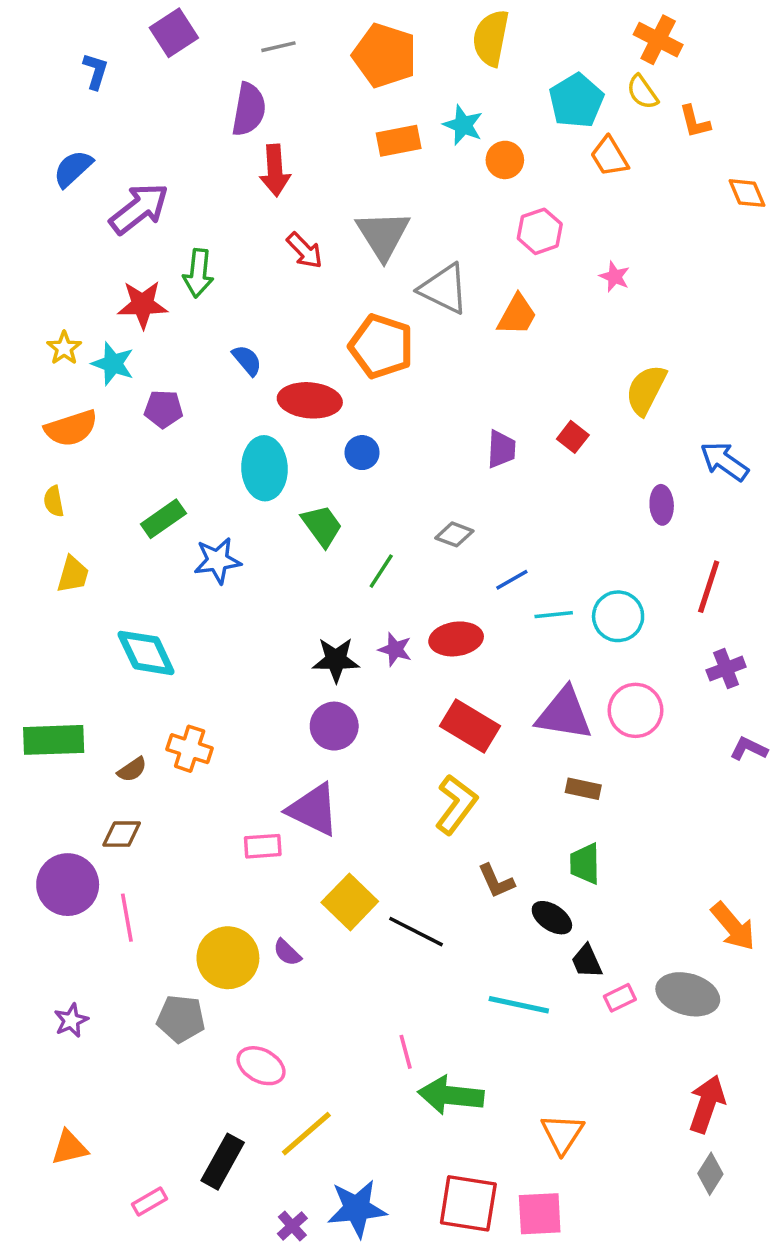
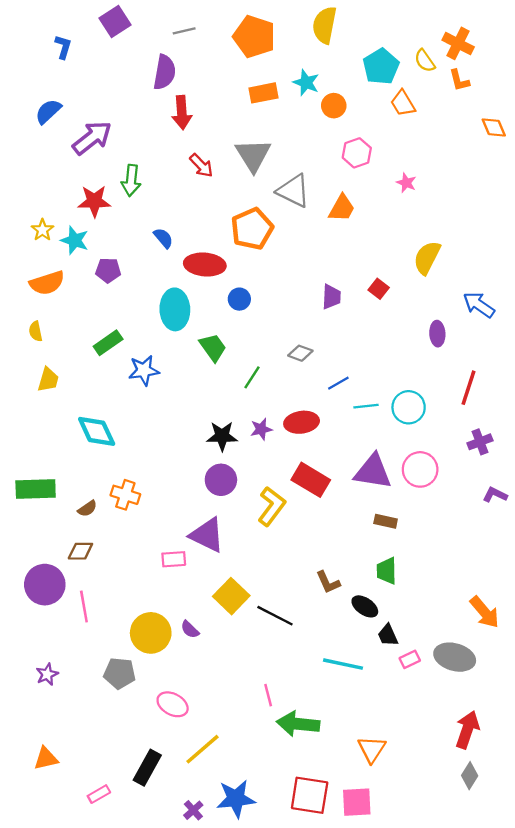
orange cross: (658, 40) -> (458, 43), moved
orange pentagon: (381, 346) -> (252, 229), turned 30
purple star: (395, 649) -> (261, 429), turned -30
yellow L-shape: (456, 804) -> (272, 506), moved

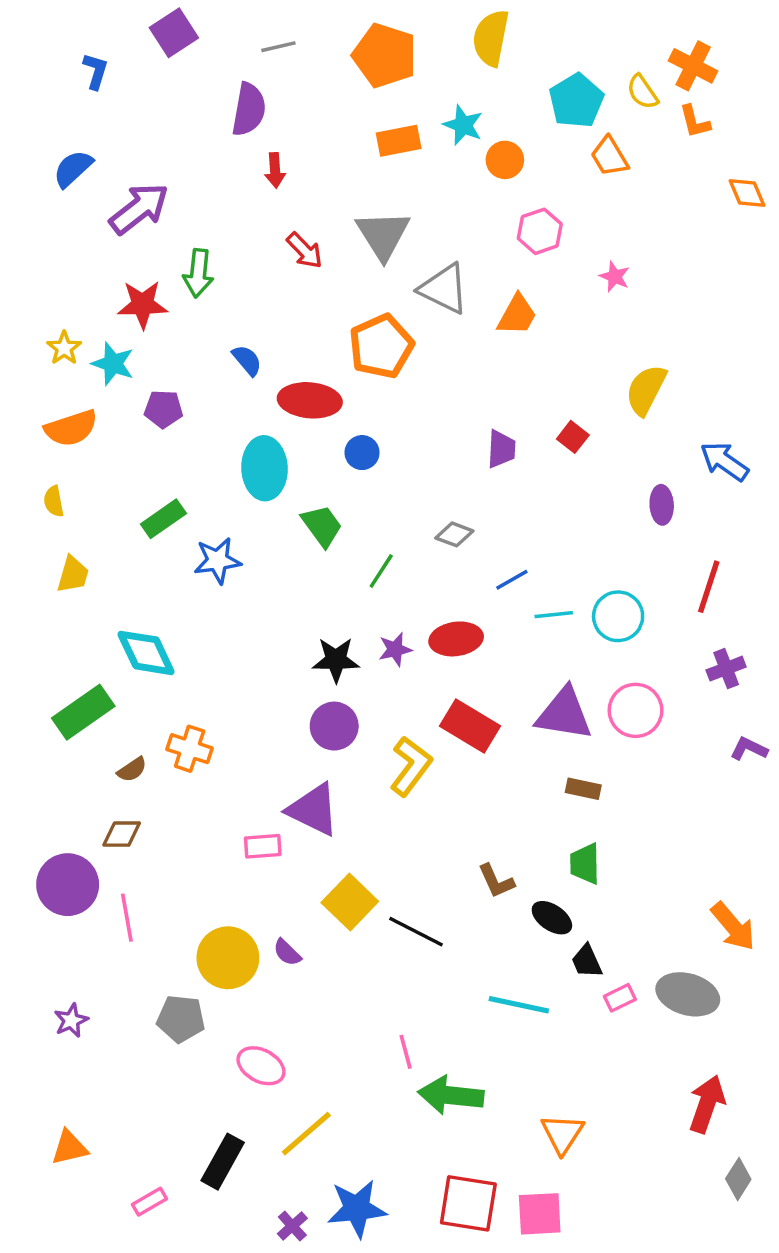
red arrow: (182, 113) -> (275, 170), size x0.7
green rectangle: (36, 489) -> (83, 712), moved, turned -33
gray diamond: (470, 776) -> (738, 1179), moved

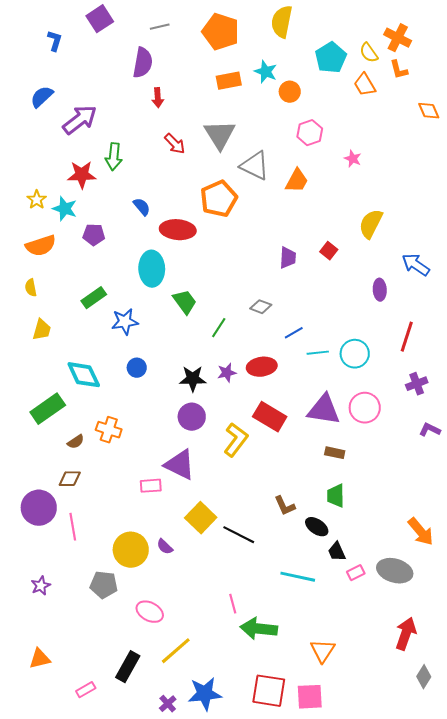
orange trapezoid: (609, 156) -> (365, 85), moved
blue circle: (362, 453) -> (137, 368), moved

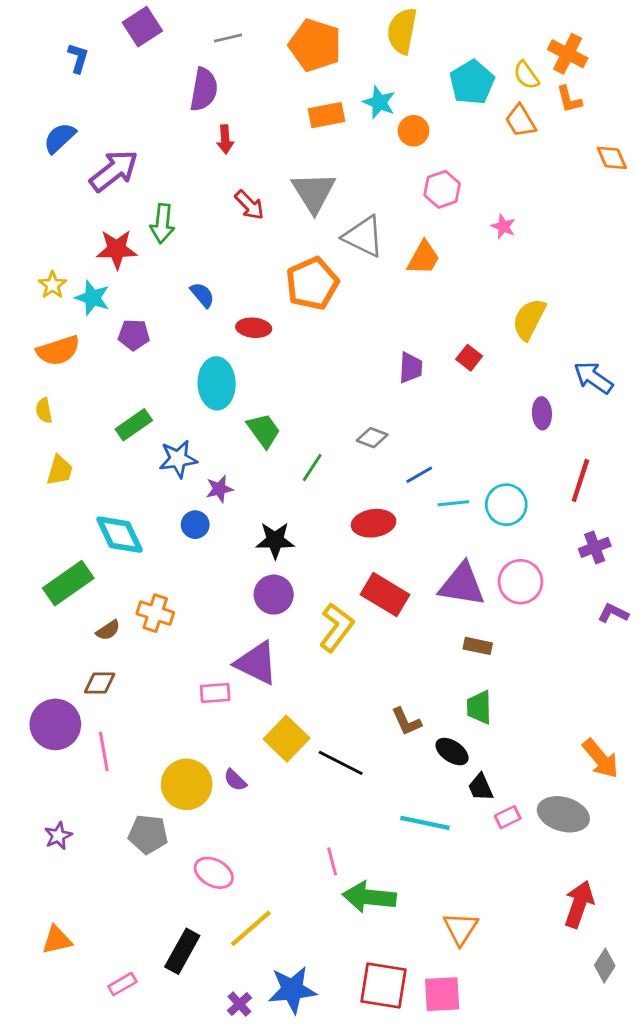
red ellipse: (178, 230) -> (254, 328), size x0.7
purple star: (227, 373) -> (219, 489), moved

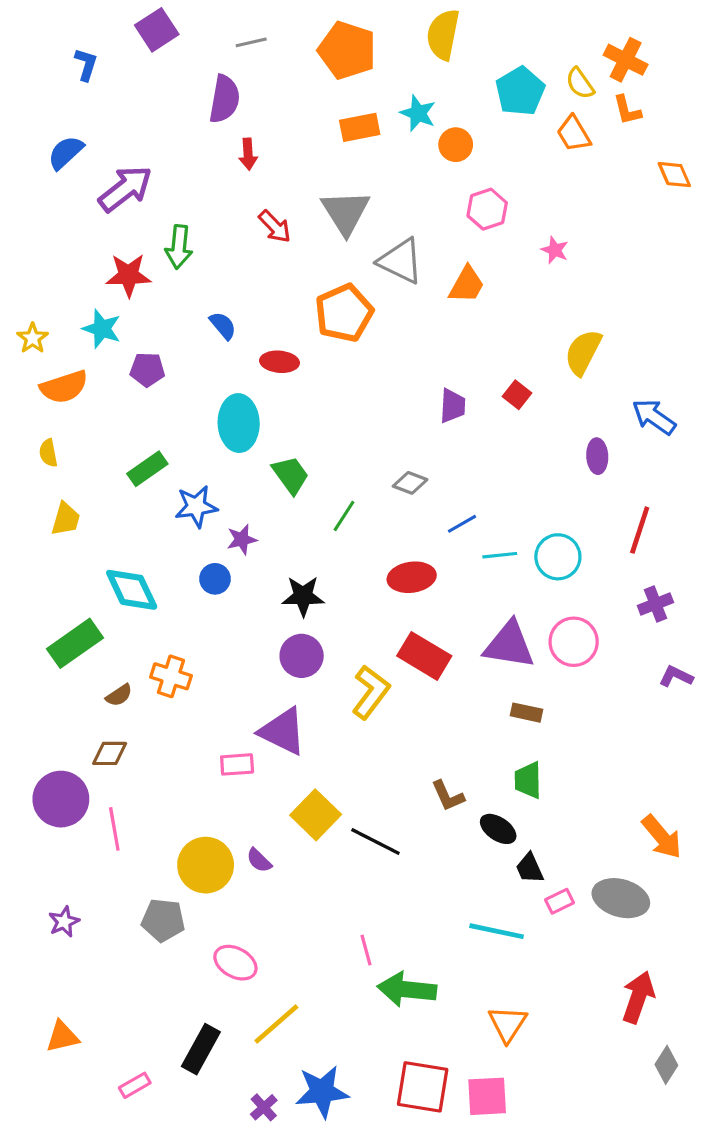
yellow star: (52, 285) -> (33, 338), moved
cyan line: (425, 823) -> (497, 931), moved

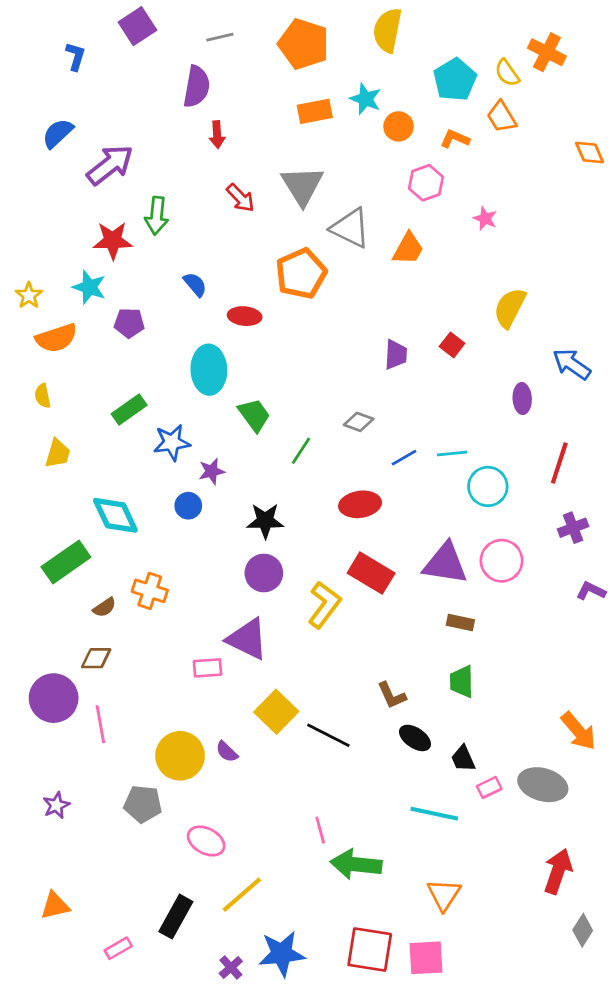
orange L-shape: (627, 110) -> (455, 139), moved, turned 128
cyan line: (500, 555) -> (452, 453), moved
black ellipse: (498, 829) -> (415, 738), moved

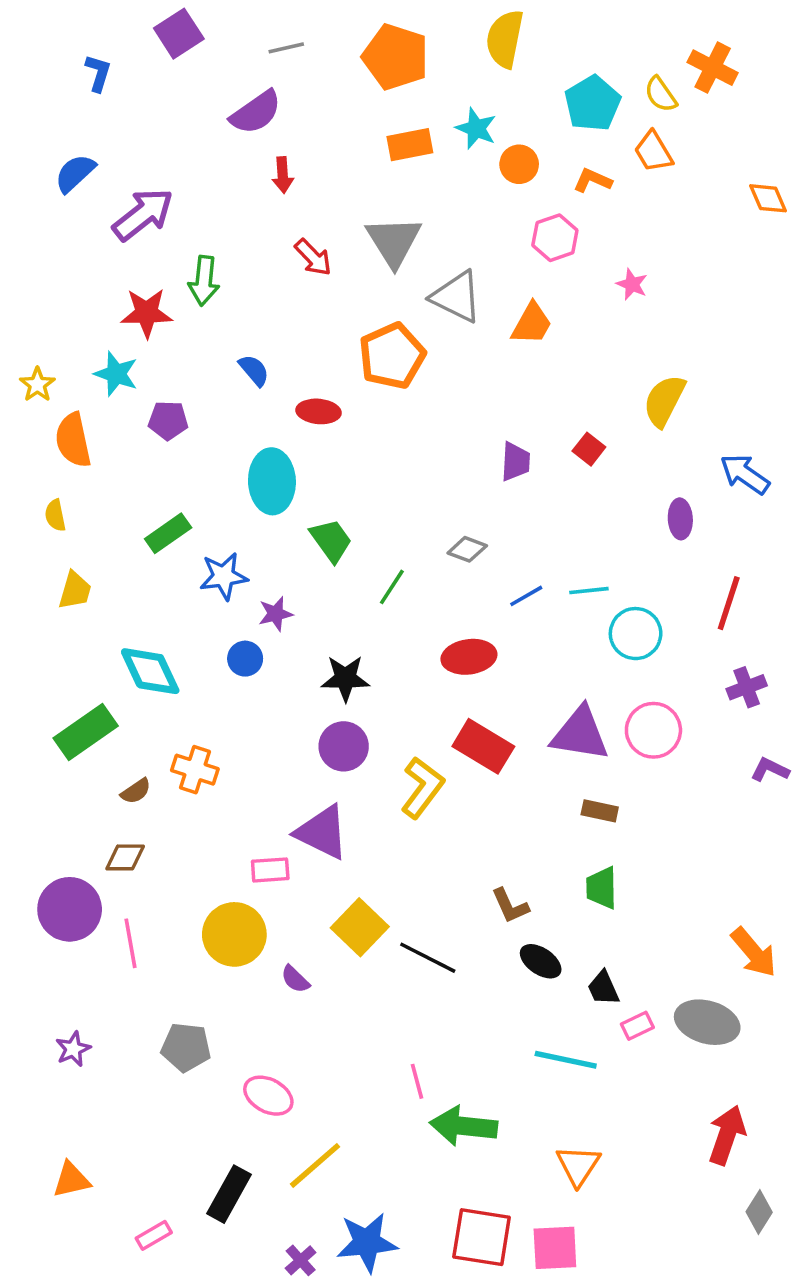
purple semicircle: (197, 87) -> (256, 112), turned 45
orange semicircle: (56, 338) -> (73, 440), turned 96
yellow circle: (180, 756) -> (234, 934), moved

